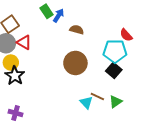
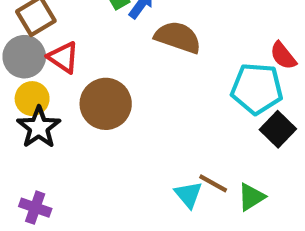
brown semicircle: (77, 30) -> (178, 37), size x1.5
brown circle: (75, 63) -> (106, 104), moved
black square: (114, 70) -> (278, 129), moved

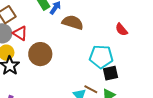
cyan pentagon: (257, 89) -> (101, 57), moved
black square: (278, 129) -> (111, 73), moved, turned 35

